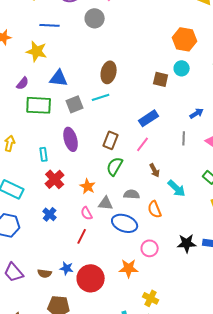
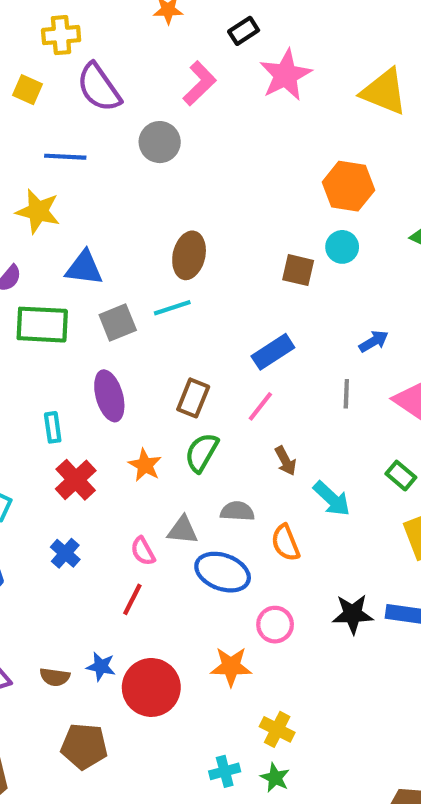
orange star: (88, 186) -> (145, 465), moved

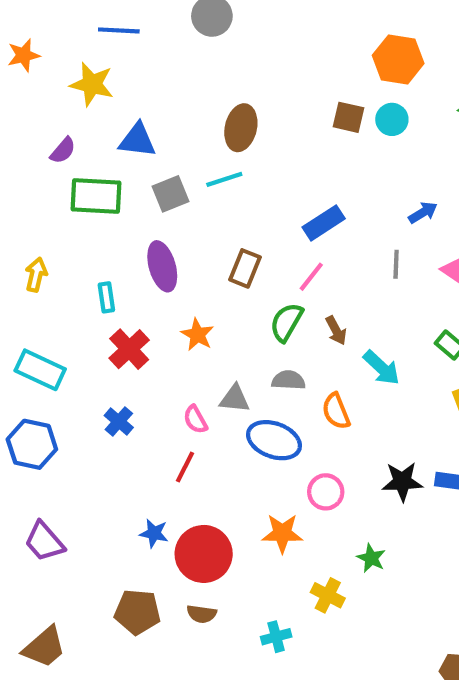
brown square: (298, 270) -> (348, 117), moved
green semicircle: (202, 453) -> (286, 322), moved
brown semicircle: (55, 677) -> (202, 614), moved
green star: (275, 778) -> (371, 558), moved

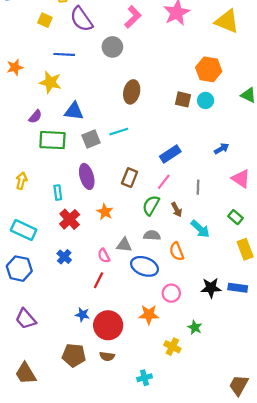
brown ellipse: (241, 128) -> (132, 92), moved
gray line: (396, 264) -> (198, 187), moved
cyan cross: (276, 637) -> (145, 378), moved
brown trapezoid: (44, 647) -> (26, 373), turned 100

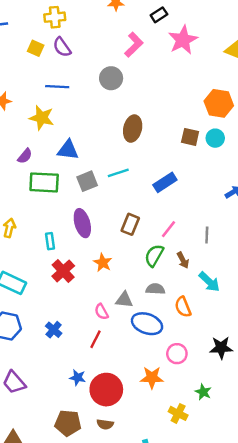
purple semicircle: (81, 19) -> (62, 47), moved, size x0.7
blue rectangle: (170, 154) -> (165, 182), moved
blue cross: (64, 257) -> (54, 330), moved

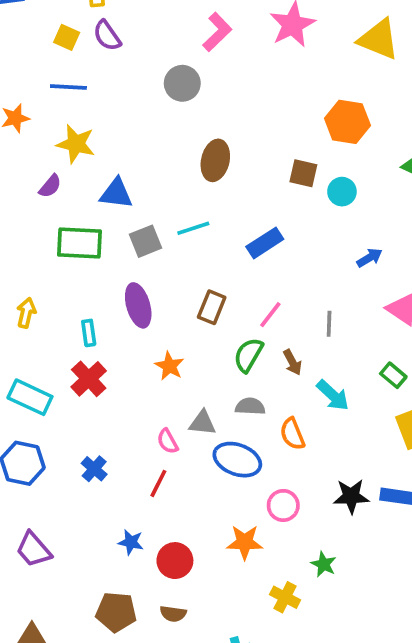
blue line: (57, 87) -> (68, 87), moved
cyan circle: (215, 138) -> (342, 192), moved
purple semicircle: (25, 156) -> (50, 186), moved
red cross: (63, 271) -> (89, 379), moved
red circle: (106, 390) -> (175, 561), size x0.7

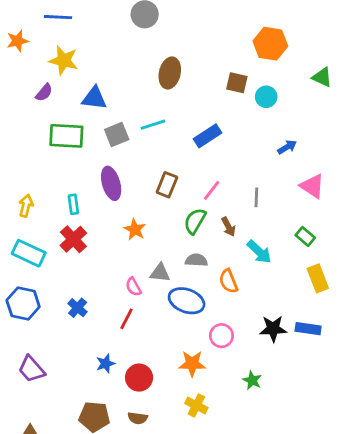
yellow arrow: (26, 313) -> (26, 206), moved
blue star: (131, 542) -> (106, 364), turned -30
yellow cross: (285, 597) -> (196, 405), moved

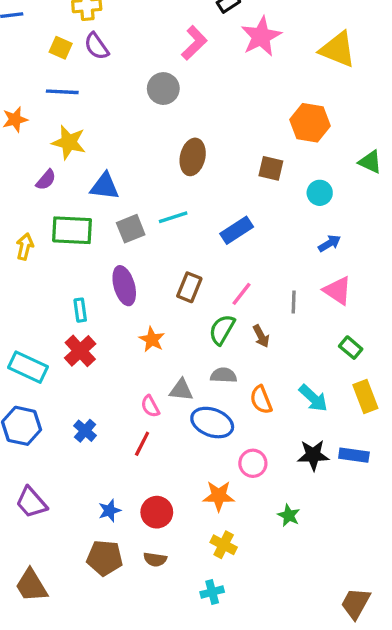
cyan circle: (266, 97) -> (320, 193), moved
pink triangle: (312, 186) -> (338, 291), moved
yellow arrow: (26, 206) -> (25, 247), moved
cyan arrow: (259, 252) -> (313, 398), moved
blue star: (106, 364) -> (110, 511), moved

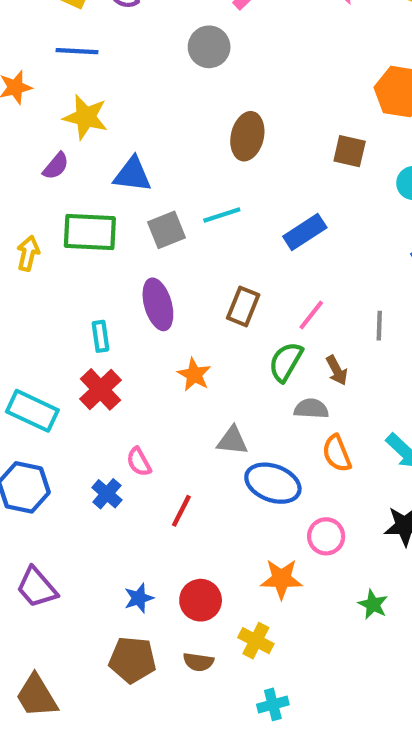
gray semicircle: (224, 375) -> (311, 409), moved
pink semicircle: (150, 406) -> (139, 462), moved
yellow cross: (224, 545) -> (256, 641), moved

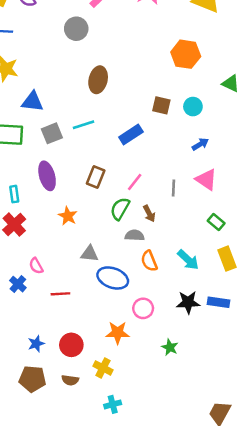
brown square: (350, 151) -> (161, 105), moved
red line: (181, 511) -> (60, 294), turned 60

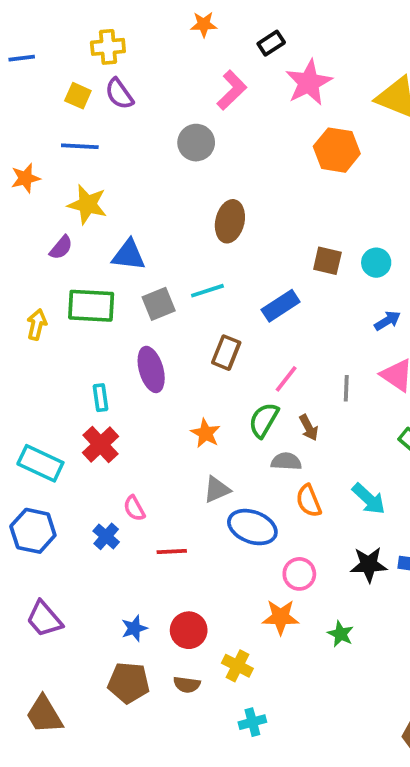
orange hexagon: (186, 54) -> (337, 150), moved
brown rectangle: (96, 177) -> (226, 353), moved
orange star: (68, 216) -> (206, 433), moved
gray triangle: (90, 254) -> (217, 490), turned -30
orange star: (118, 333) -> (281, 617), moved

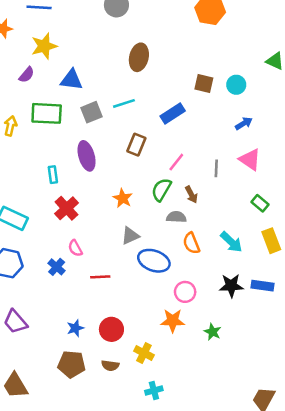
yellow star: (87, 204) -> (44, 46), turned -30
red cross: (100, 445) -> (67, 208), moved

